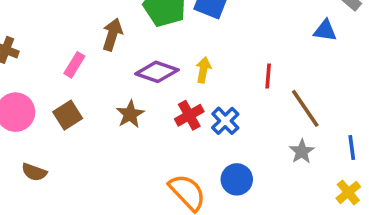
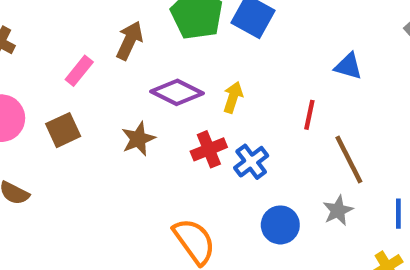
blue triangle: (325, 31) -> (348, 66), moved
blue circle: (237, 179) -> (280, 225), moved

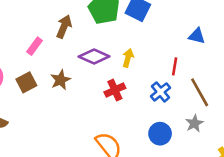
brown star: (138, 139) -> (60, 80), moved
blue cross: (251, 162) -> (160, 92), moved

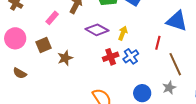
blue triangle: (197, 36) -> (177, 21), size x1.6
brown star: (60, 80) -> (65, 58), moved
blue cross: (160, 92) -> (131, 56), moved

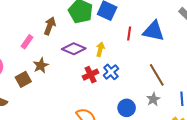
red line: (158, 43) -> (129, 34), moved
brown square: (44, 45) -> (23, 79), moved
brown star: (65, 58) -> (41, 65), moved

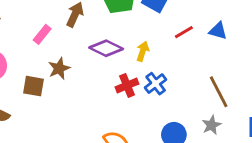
blue triangle: (154, 31) -> (218, 31), size x0.6
red line: (129, 34) -> (184, 32), turned 48
brown square: (23, 79) -> (34, 86), turned 35

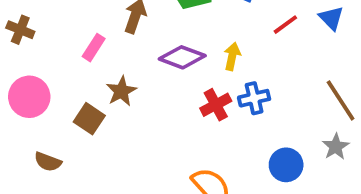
blue triangle: (218, 31) -> (331, 18), turned 36
blue cross: (156, 84) -> (254, 98), turned 30
brown square: (34, 86) -> (89, 119), turned 30

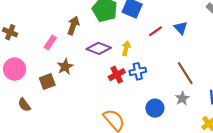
brown square: (89, 119) -> (47, 81), turned 35
brown semicircle: (48, 162) -> (24, 105), turned 32

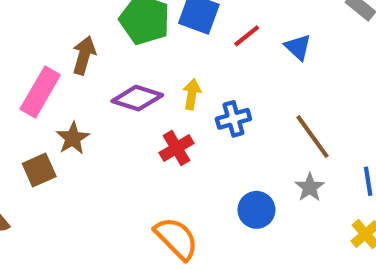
red line: (155, 31) -> (247, 36), moved
pink rectangle: (50, 42) -> (40, 92), size x1.6
blue cross: (138, 71) -> (233, 119), moved

